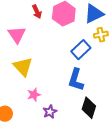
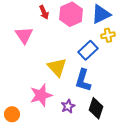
yellow triangle: (23, 67) -> (57, 67), moved
pink star: (34, 95) -> (41, 95), size x1.6
purple star: (50, 112) -> (68, 106), moved

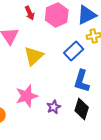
yellow triangle: (57, 67) -> (34, 56), moved, turned 30
blue L-shape: (83, 80) -> (82, 81), moved

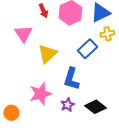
blue L-shape: (82, 81) -> (71, 79), moved
black diamond: (82, 109) -> (95, 107), turned -70

